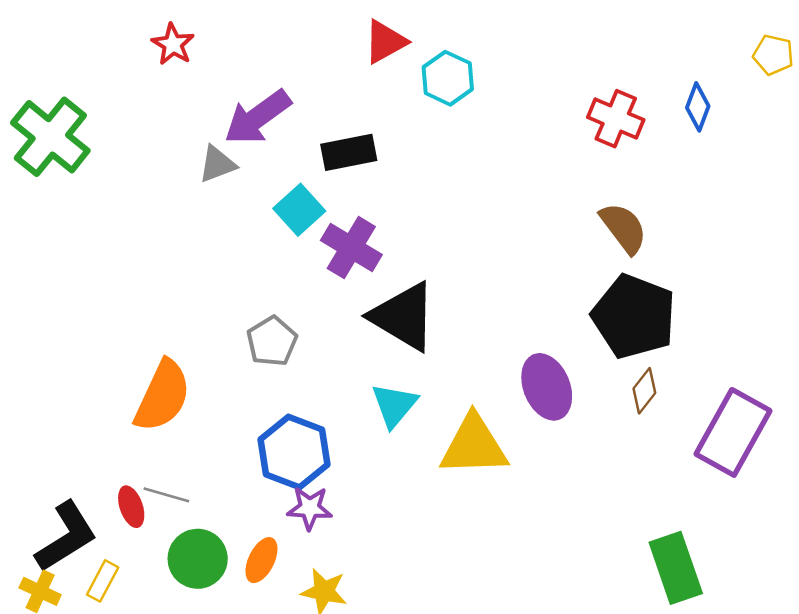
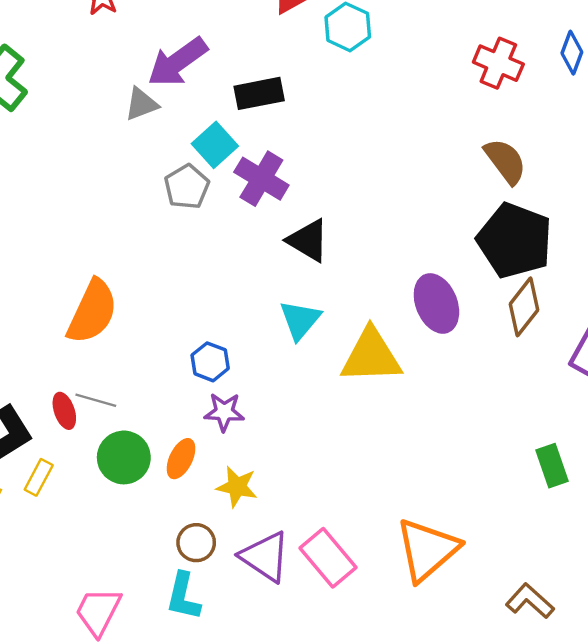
black triangle: (403, 317) -> (308, 240), size x0.7
gray pentagon: (272, 341) -> (187, 187), moved
brown diamond: (644, 391) -> (524, 307), size x1.4
blue hexagon: (294, 452) -> (210, 362), size x0.6
green rectangle: (676, 568) -> (552, 466), size x0.7

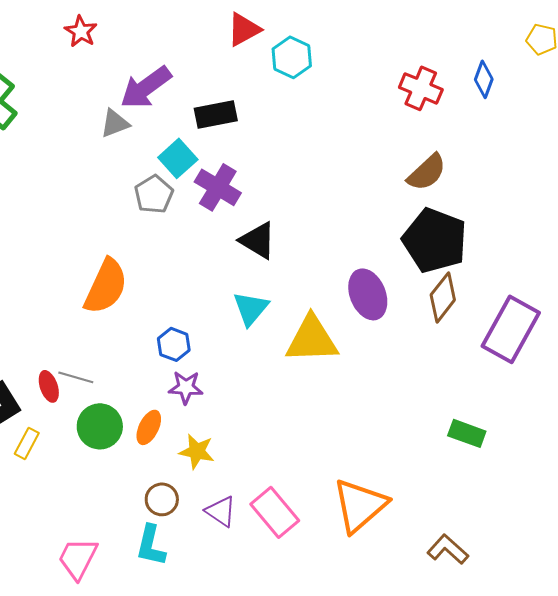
brown semicircle: (505, 161) -> (427, 172), turned 84
orange semicircle: (92, 312) -> (106, 286), moved
green rectangle: (552, 466) -> (467, 433), turned -51
purple triangle: (265, 557) -> (221, 511), size x0.7

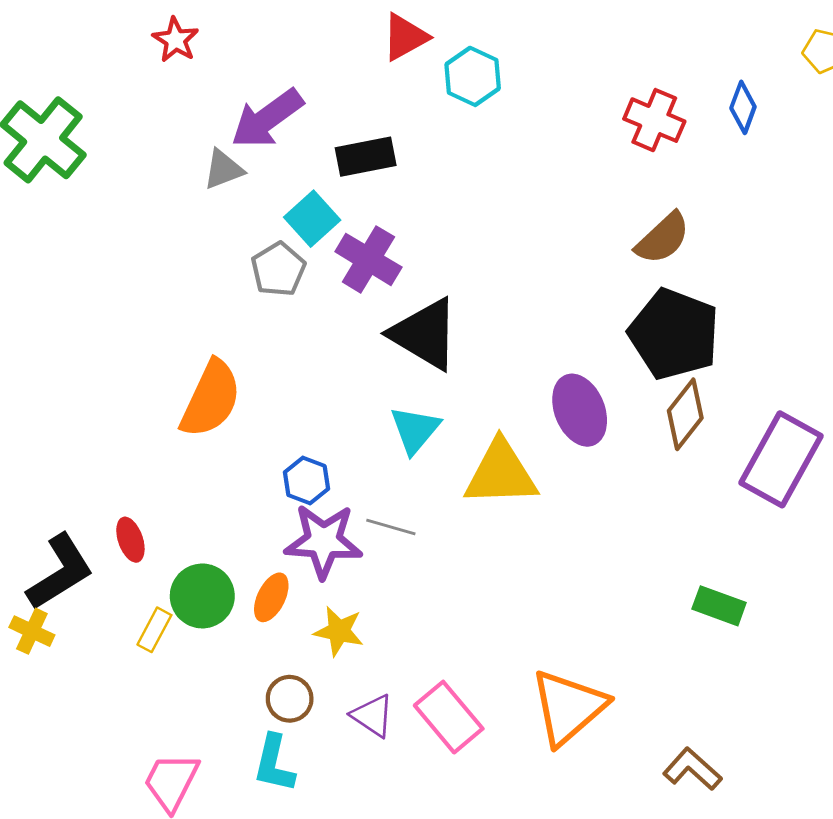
black triangle: (258, 240) -> (425, 334), size x1.4
gray line: (76, 377) -> (391, 527), moved
purple star: (186, 387) -> (323, 541), size x1.6
yellow rectangle: (27, 443) -> (154, 630), moved

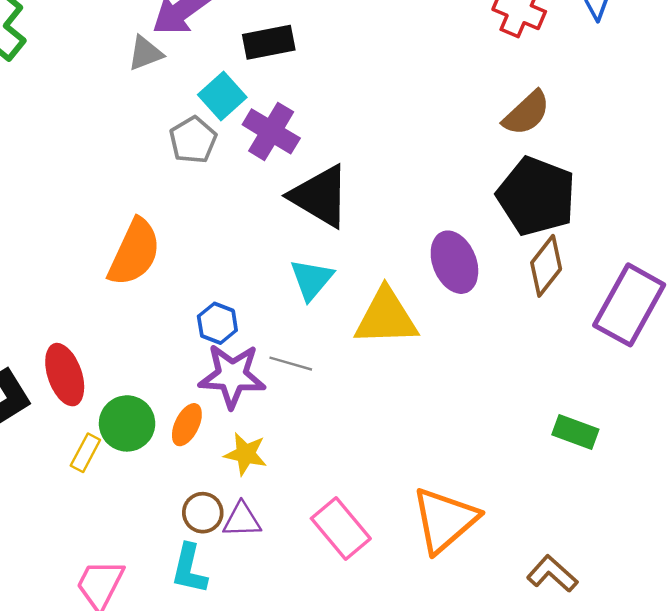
red ellipse: (130, 540) -> (65, 375), size x1.6
purple triangle: (373, 716) -> (242, 520), moved, turned -36

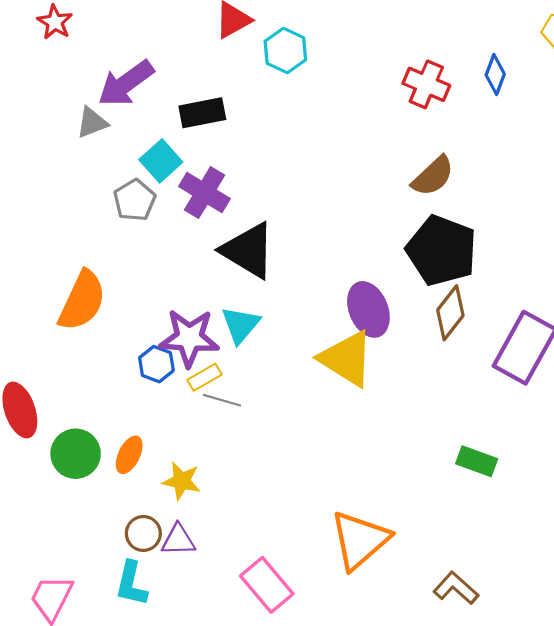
yellow triangle: (386, 317) -> (347, 359), moved, turned 34
purple star: (232, 376) -> (189, 338), moved
yellow rectangle: (85, 453) -> (205, 377), moved, turned 32
pink rectangle: (341, 529) -> (267, 585), moved

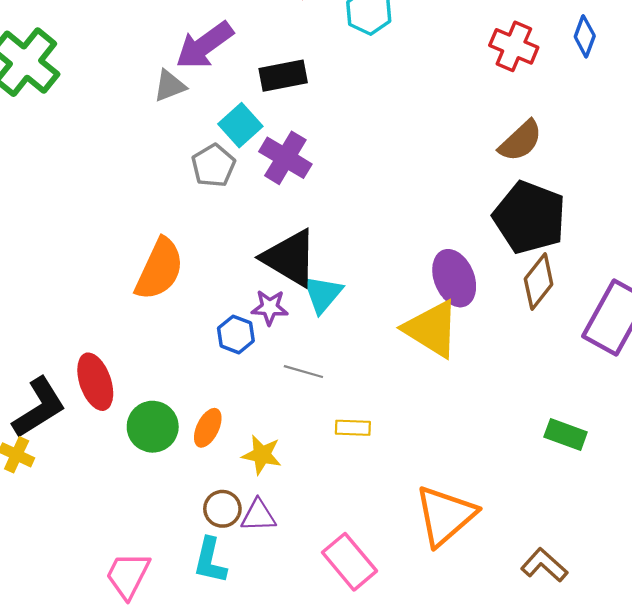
black triangle: (248, 250) -> (290, 258), moved
purple star: (189, 338) -> (270, 307), size x0.6
yellow rectangle: (205, 377) -> (353, 428), moved, turned 32

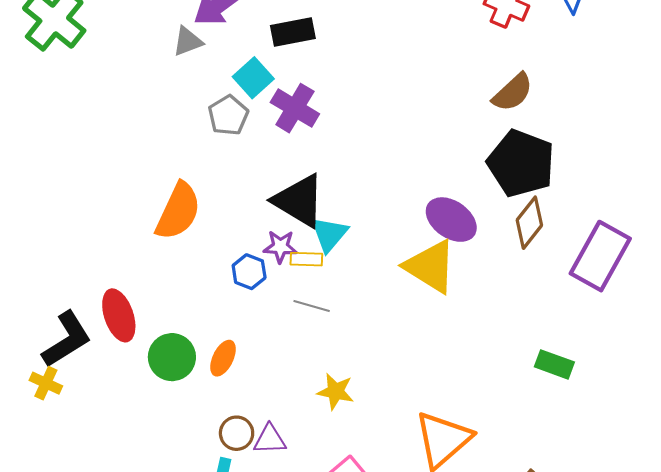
purple ellipse: (454, 278) -> (451, 220), turned -33
yellow rectangle: (353, 428) -> (306, 259), moved
yellow star: (262, 455) -> (336, 392), moved

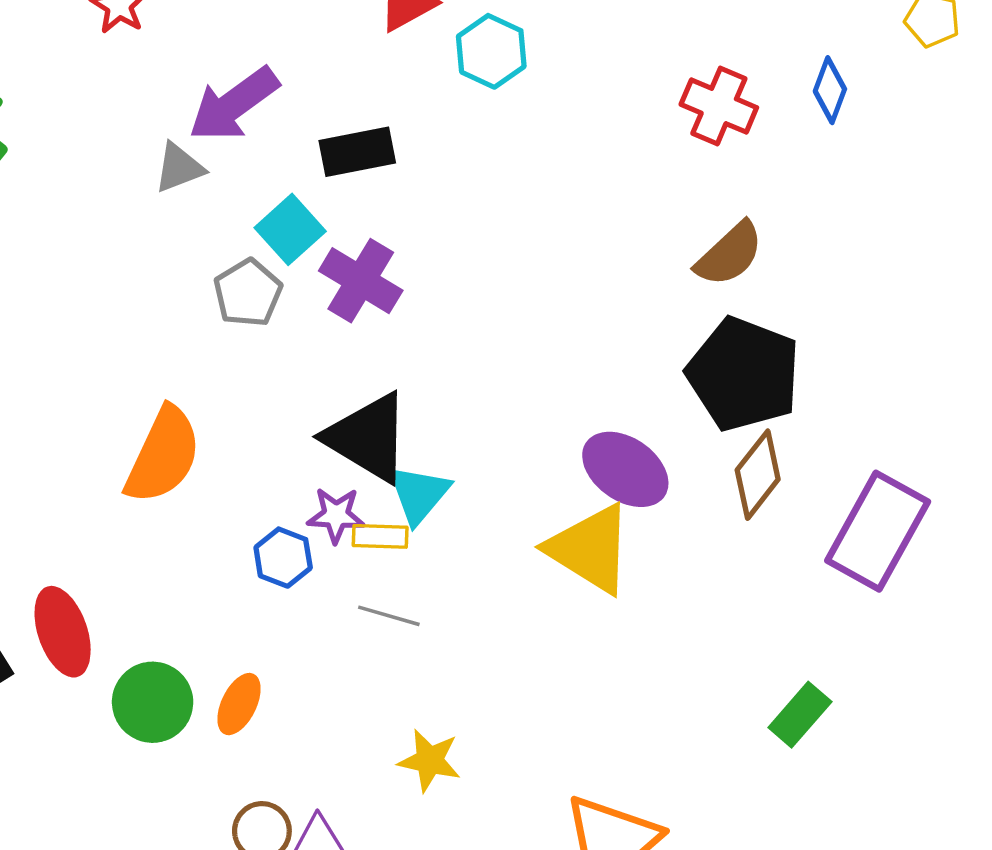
green rectangle: (554, 364) -> (800, 715), turned -69

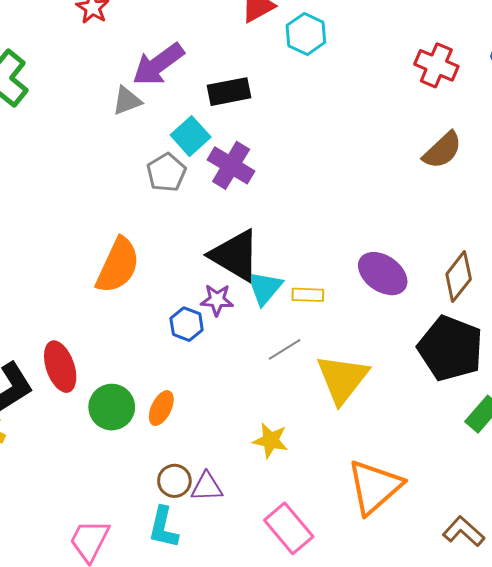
black pentagon: (744, 374) -> (450, 348), moved
yellow rectangle: (380, 536) -> (308, 295), moved
yellow triangle: (590, 549) -> (342, 379), moved, turned 36
gray line: (389, 616) -> (285, 349), moved, turned -48

